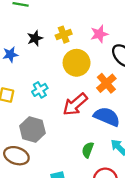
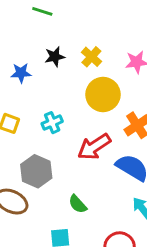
yellow cross: (64, 35) -> (91, 57), turned -35
green semicircle: (88, 150) -> (78, 204), moved, turned -70

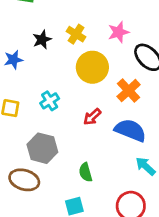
red arrow: (94, 147) -> (92, 117), size x0.6
green semicircle: (78, 204) -> (86, 172), turned 36

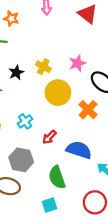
red arrow: (92, 117) -> (49, 137), moved
blue semicircle: (130, 130) -> (79, 150), moved
green semicircle: (86, 172) -> (57, 177), size x1.5

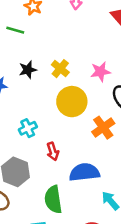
red arrow: (49, 137) -> (53, 151), turned -72
blue semicircle: (79, 150) -> (84, 172), turned -35

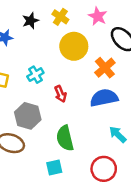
pink star: (100, 72) -> (98, 16), turned -30
blue semicircle: (84, 172) -> (104, 98), moved

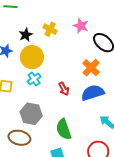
yellow circle: (74, 46) -> (32, 57), moved
red arrow: (60, 94) -> (64, 89), moved

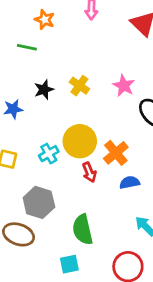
yellow circle: (32, 57) -> (80, 141), moved
orange cross: (91, 68) -> (116, 153), moved
blue semicircle: (93, 93) -> (130, 182), size x0.6

